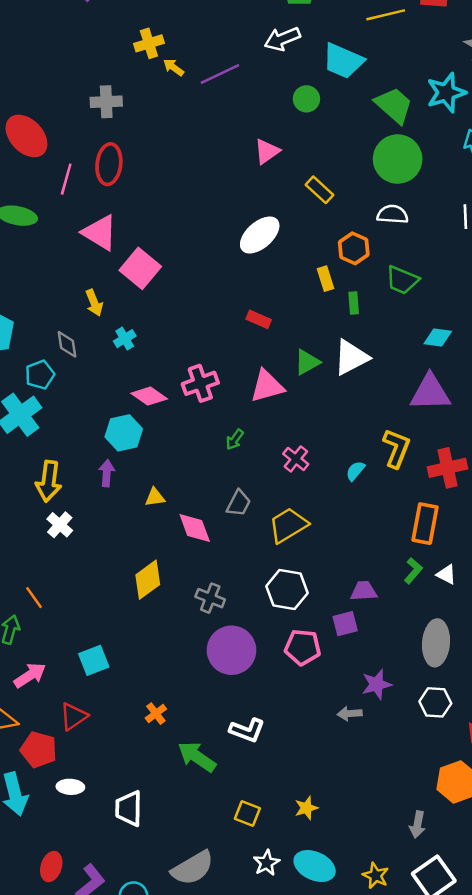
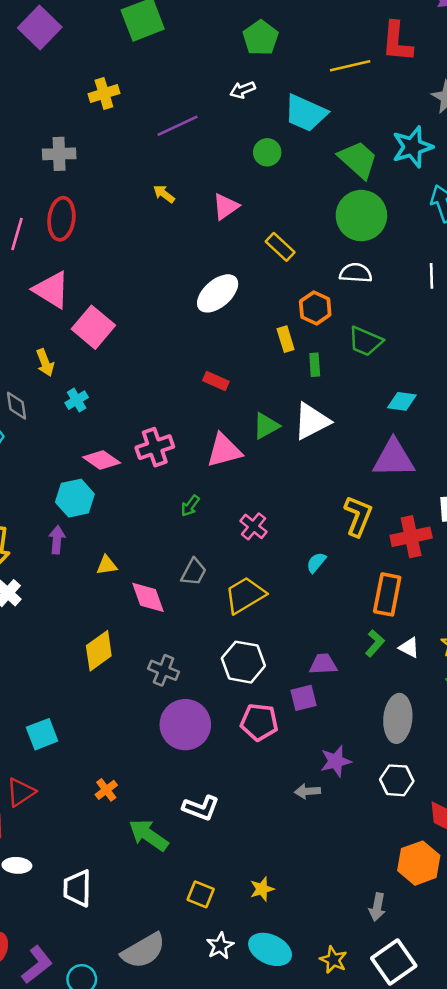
white arrow: (282, 39) -> (243, 90), size x0.7
yellow arrow: (174, 67) -> (164, 194), moved
cyan semicircle: (355, 471) -> (316, 563), moved

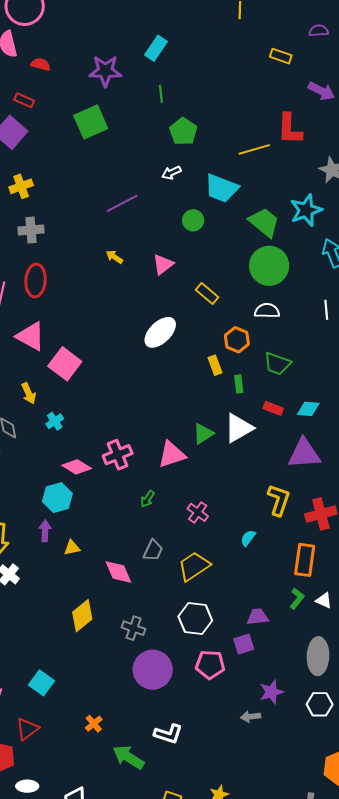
yellow cross: (104, 94) -> (21, 186), moved
red rectangle: (216, 381) -> (273, 408), moved
yellow triangle: (107, 565) -> (72, 548), moved
cyan square: (42, 734) -> (41, 683), turned -30

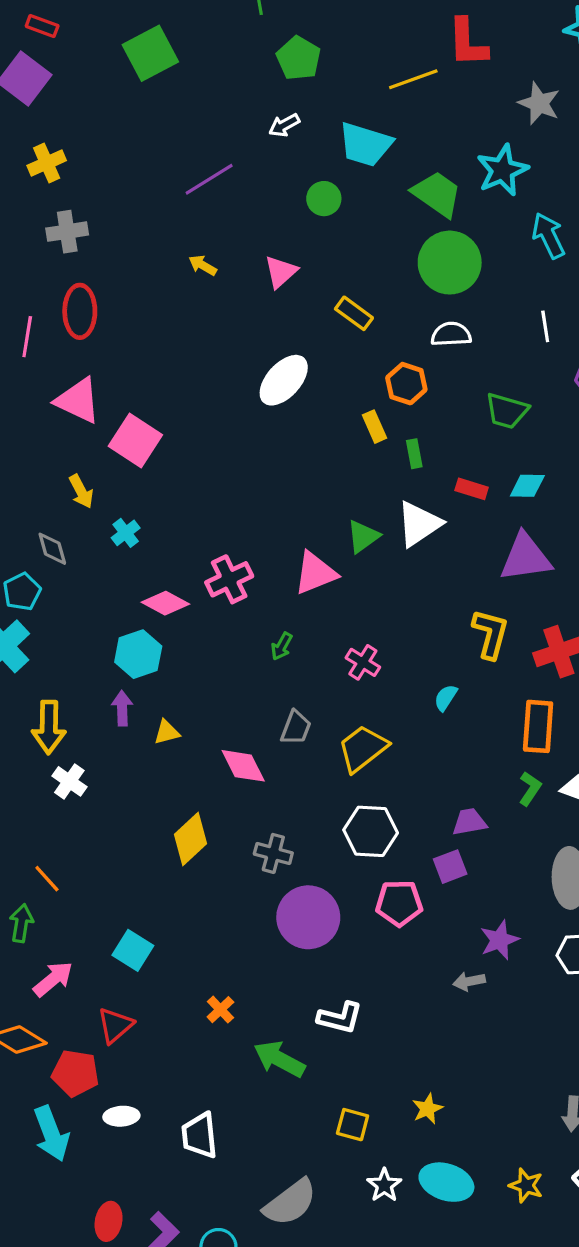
green trapezoid: (277, 364) -> (507, 411), moved

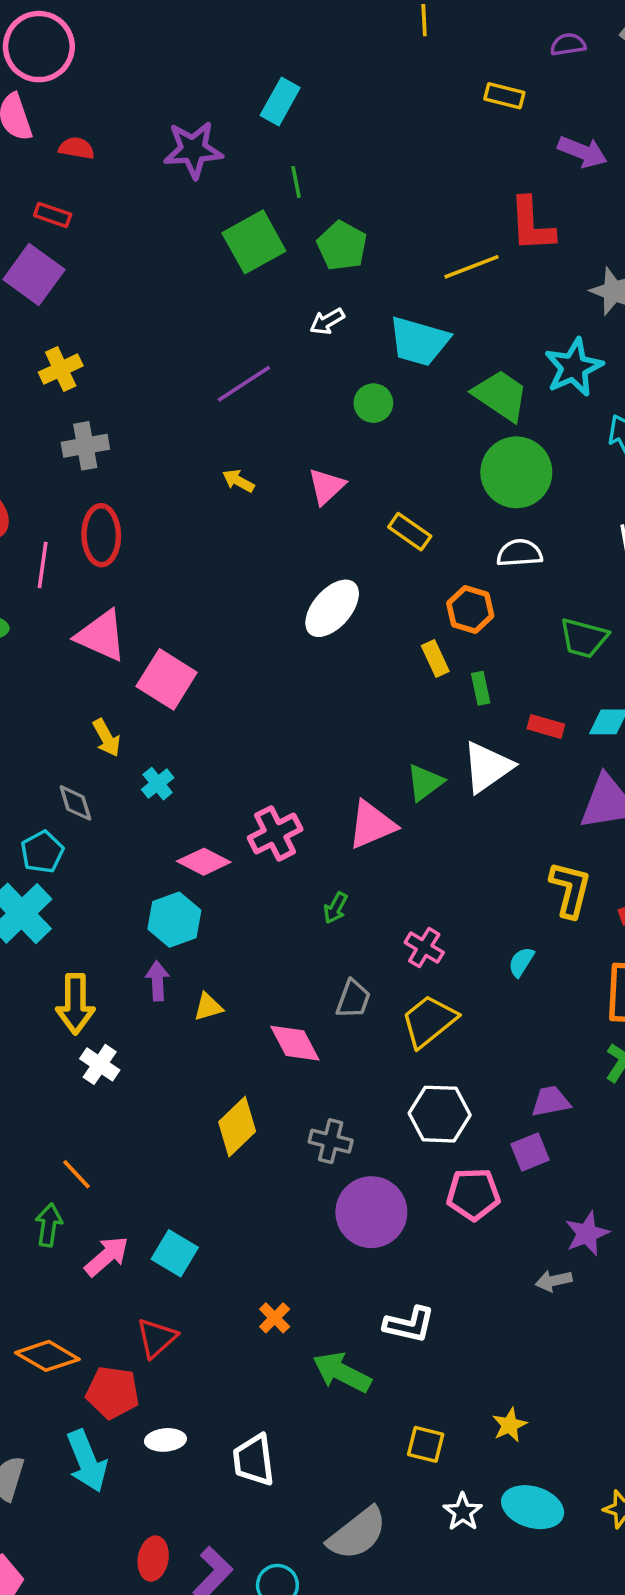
green square: (150, 53) -> (254, 242), moved
pink cross: (363, 662) -> (424, 948), moved
pink arrow: (53, 979) -> (107, 1256), moved

